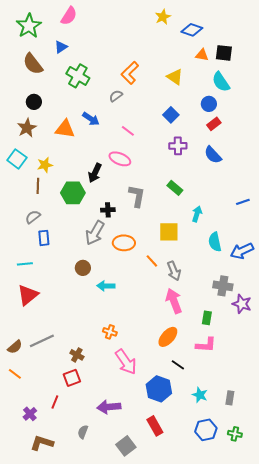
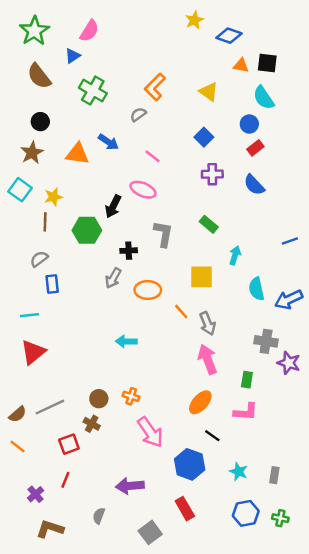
pink semicircle: (69, 16) -> (89, 31), moved
gray arrow: (95, 233) -> (113, 278), size x0.7
brown circle: (83, 268) -> (99, 399), moved
red square: (72, 378) -> (69, 444), moved

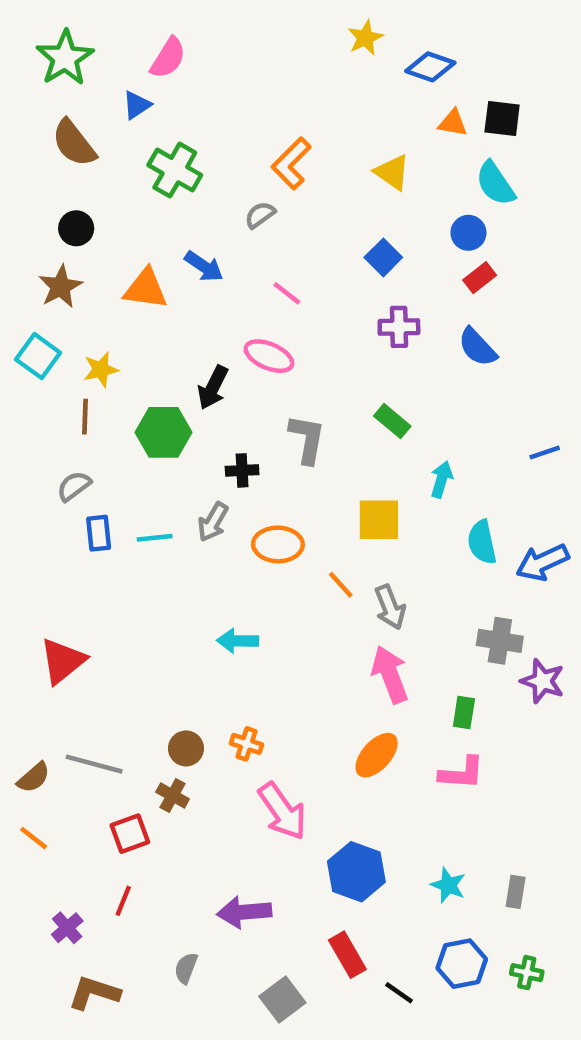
cyan line: (30, 315) -> (155, 538), moved
gray line: (50, 407) -> (94, 764), turned 40
black line: (212, 436) -> (399, 993), moved

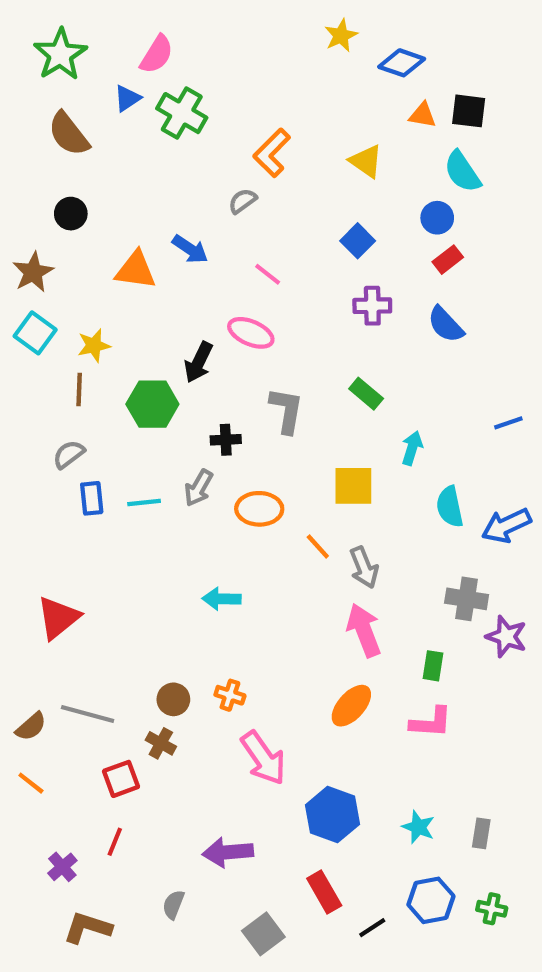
green cross: (175, 170) -> (182, 113), moved
brown star: (60, 287) -> (33, 272), moved
black line: (399, 993) -> (372, 928), turned -68

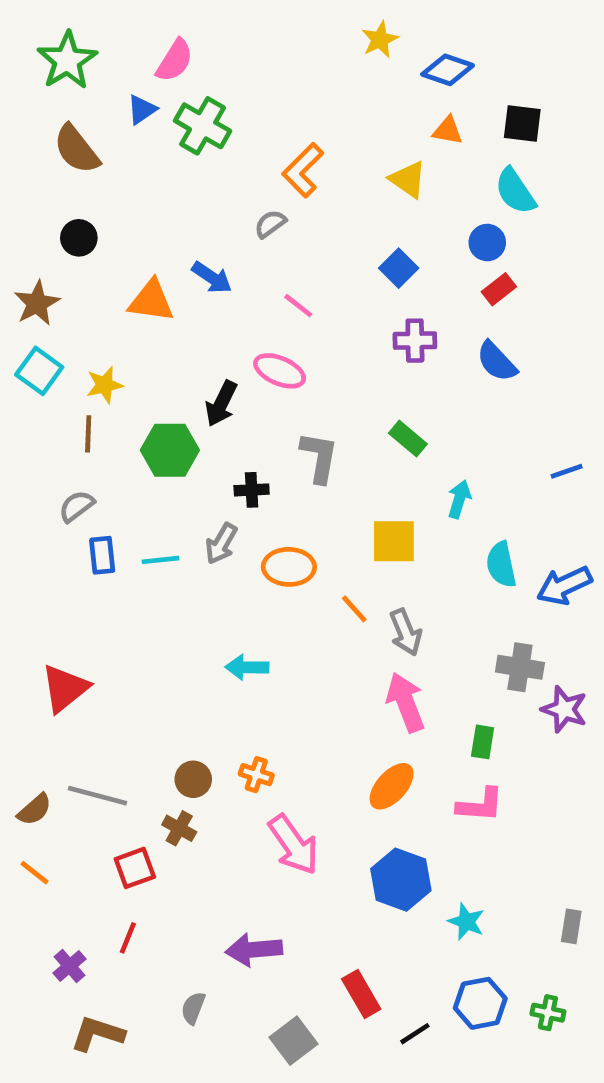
orange triangle: (423, 115) -> (448, 131), moved
blue hexagon: (333, 815) -> (401, 880), moved
gray rectangle: (481, 833) -> (571, 926), moved

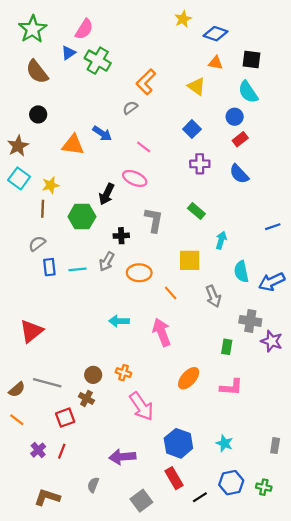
gray arrow: (406, 632) -> (213, 296), moved
pink arrow: (406, 702) -> (162, 332), moved
green rectangle: (483, 742) -> (227, 347), moved
blue hexagon: (401, 880) -> (178, 443), moved
purple cross: (70, 966) -> (38, 450), moved

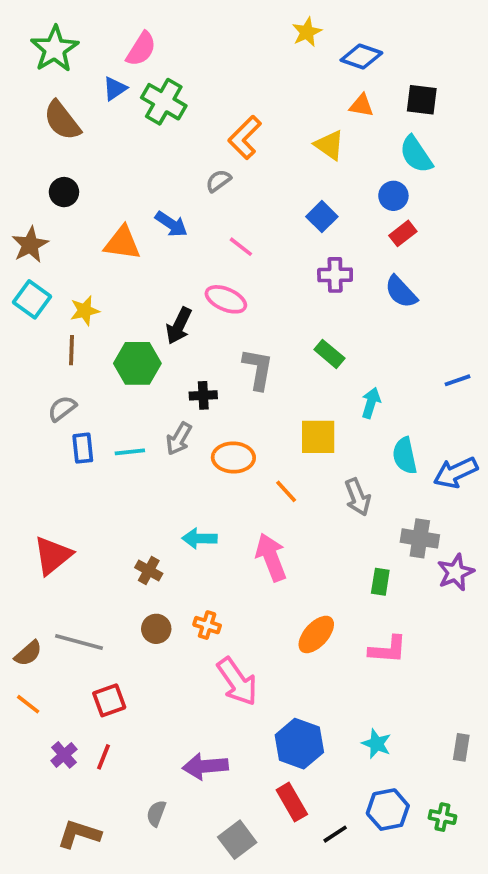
purple star: (272, 341) -> (456, 572), turned 30
brown cross: (86, 398) -> (149, 570), moved

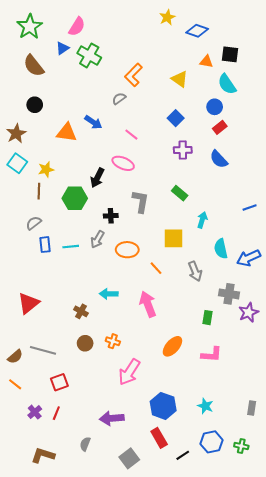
orange triangle: (361, 105) -> (206, 62), moved
pink arrow: (237, 682) -> (129, 372), turned 68

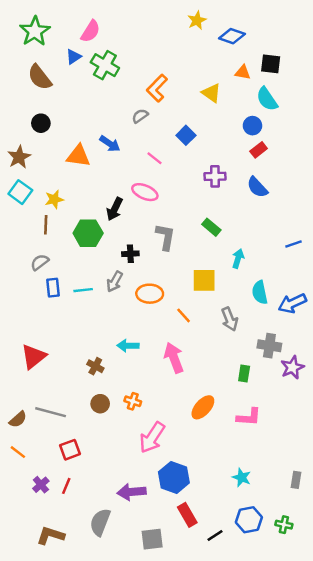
blue square: (176, 118) -> (186, 135), moved
blue hexagon: (163, 406) -> (174, 477), moved
gray semicircle: (85, 444) -> (100, 522), size x1.6
gray square: (129, 458) -> (152, 539), turned 30

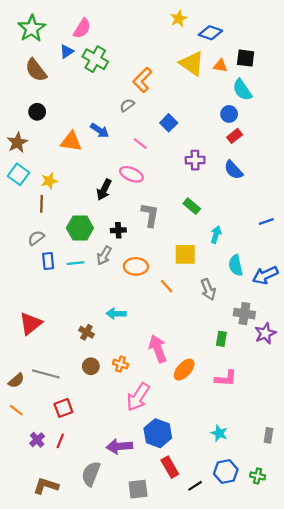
yellow triangle: (211, 93) -> (192, 64), moved, size x1.4
green hexagon: (88, 233) -> (80, 228), moved
pink arrow: (174, 358) -> (158, 349), moved

